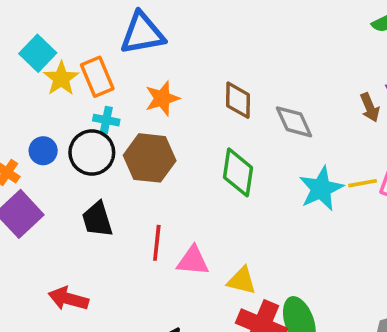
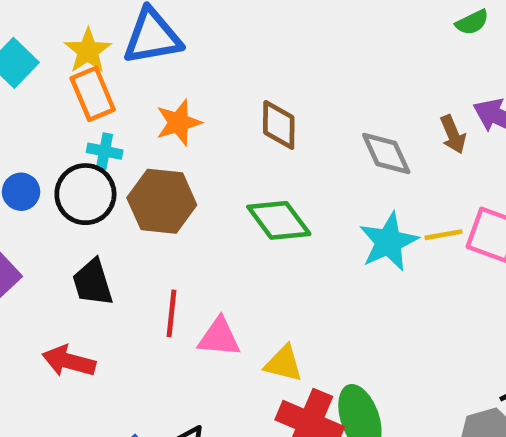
yellow star: (61, 79) -> (88, 51), moved
gray diamond: (294, 122) -> (386, 154), moved
green diamond: (238, 172) -> (279, 220), turned -45
red arrow: (68, 299) -> (69, 361), moved

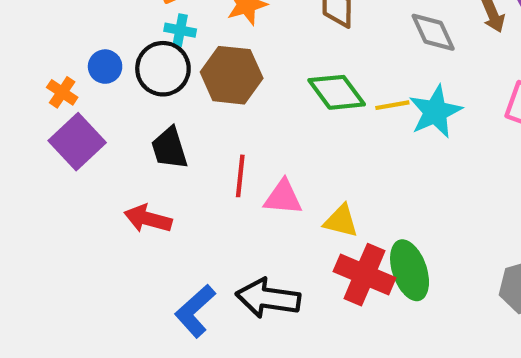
yellow line: (443, 235) -> (392, 105), moved

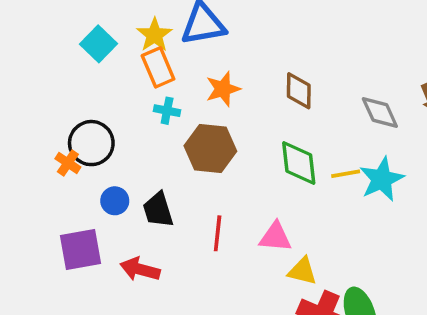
blue circle: (105, 67) -> (115, 201), moved
black circle: (163, 69) -> (91, 143), moved
green diamond: (337, 92) -> (299, 163), turned 30
purple square: (77, 142) -> (81, 249), moved, turned 33
pink triangle: (283, 197) -> (275, 237), moved

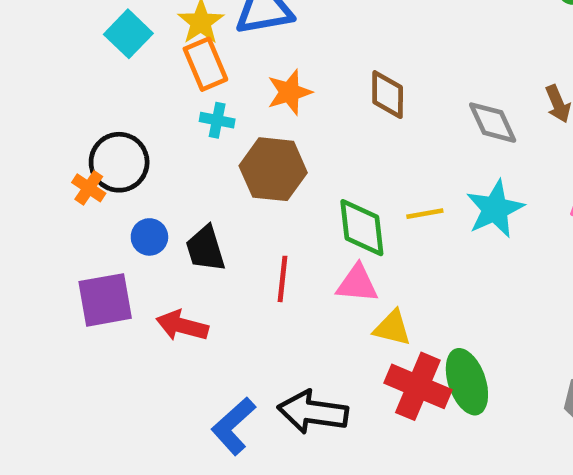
green diamond: (299, 163) -> (362, 228), moved
yellow line: (346, 174) -> (425, 214), moved

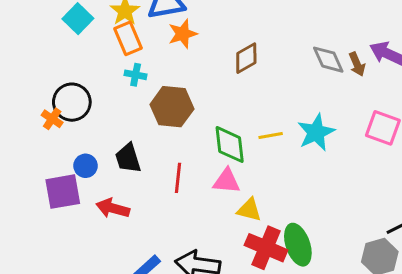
orange star: (290, 92) -> (183, 34), moved
brown diamond: (388, 95) -> (246, 58), turned 60
gray diamond: (493, 123) -> (328, 60), moved
blue circle: (149, 237) -> (86, 166), moved

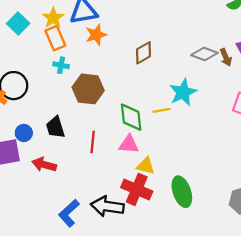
gray diamond: (328, 60) -> (204, 54), turned -45
cyan star: (316, 132) -> (183, 92), moved
red cross: (266, 248) -> (137, 189), moved

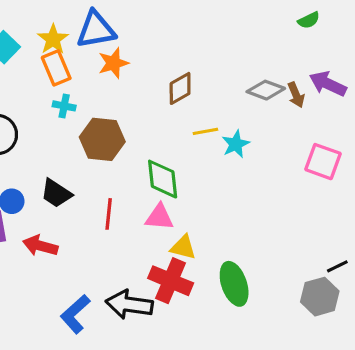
cyan star: (183, 92) -> (236, 144), size x0.7
yellow line: (162, 110) -> (205, 131), moved
black trapezoid: (55, 127) -> (56, 193), turned -40

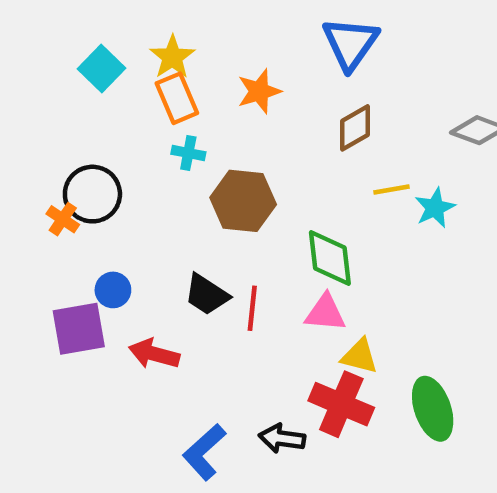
blue triangle: (96, 30) -> (350, 43), moved, turned -45
black trapezoid: (56, 193) -> (207, 295), moved
black arrow: (129, 304) -> (282, 438), size x0.7

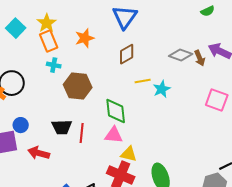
black trapezoid: (207, 295) -> (62, 127), turned -35

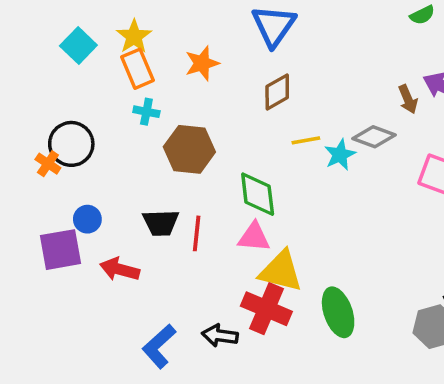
gray diamond: (181, 55) -> (374, 137), moved
yellow triangle: (129, 154) -> (281, 271), size x1.5

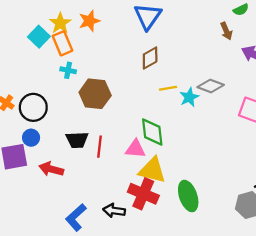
cyan square: (78, 45) -> (39, 37), moved
orange star: (202, 63) -> (89, 21), moved
brown arrow: (408, 99) -> (226, 31), moved
black circle: (71, 144) -> (33, 107), moved
green diamond: (258, 194) -> (152, 132), moved

